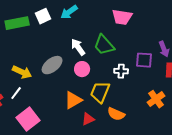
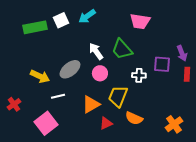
white line: (16, 93) -> (58, 96), moved, turned 40
orange cross: (156, 99) -> (174, 124), moved

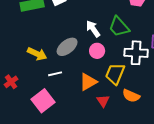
white cross: (139, 75) -> (136, 53), size x1.6
red triangle: (106, 123) -> (103, 101), turned -40

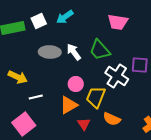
gray ellipse: (67, 47) -> (50, 52), moved, turned 40
pink circle: (97, 51) -> (76, 84), moved
white cross: (136, 53) -> (117, 76), turned 30

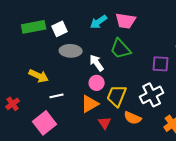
cyan arrow: (65, 17) -> (99, 22), moved
white square: (39, 21) -> (60, 29), moved
pink trapezoid: (118, 22) -> (126, 21), moved
white arrow: (74, 52) -> (97, 63), moved
white cross: (117, 76) -> (152, 95), moved, turned 30

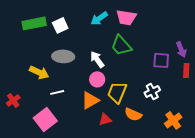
gray ellipse: (71, 51) -> (63, 56), moved
white cross: (152, 95) -> (152, 91), size x0.7
red triangle: (105, 123) -> (105, 119), turned 48

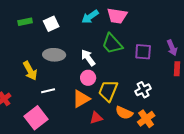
green rectangle: (34, 23) -> (25, 22), size x0.6
purple square: (161, 60) -> (143, 52), moved
yellow arrow: (39, 72) -> (30, 71), turned 36
orange cross: (173, 120) -> (146, 119), moved

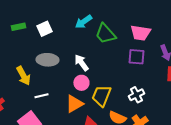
pink trapezoid: (117, 16) -> (140, 33), moved
green trapezoid: (112, 44) -> (105, 34), moved

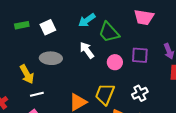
pink trapezoid: (140, 33) -> (144, 17), moved
white arrow: (81, 63) -> (87, 50), moved
pink circle: (81, 83) -> (115, 62), moved
white line: (41, 96) -> (37, 94), moved

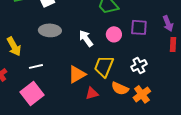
white arrow: (87, 50) -> (86, 38), moved
yellow arrow: (27, 74) -> (14, 46), moved

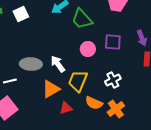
gray ellipse: (50, 30) -> (31, 64), moved
white arrow: (86, 38) -> (58, 64), moved

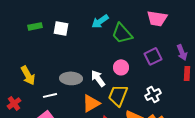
white square: (21, 14) -> (61, 28), turned 35
purple square: (113, 42) -> (153, 56), turned -30
pink circle: (88, 49) -> (121, 67), moved

